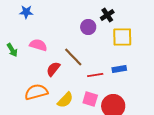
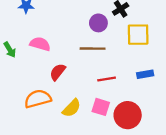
brown line: (73, 57) -> (93, 49), moved, turned -45
blue rectangle: (119, 69) -> (145, 74), moved

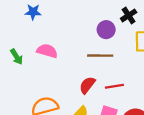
red semicircle: (58, 72) -> (87, 85), moved

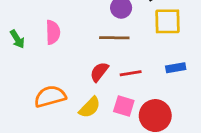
pink semicircle: (47, 51) -> (53, 32), turned 72

